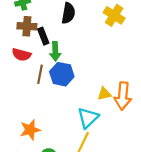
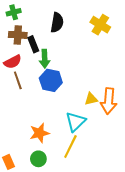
red semicircle: (21, 55) -> (13, 62), turned -42
brown line: (40, 74) -> (18, 80), moved, turned -30
orange star: (30, 130) -> (39, 133), moved

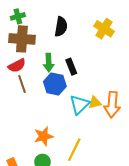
brown cross: (18, 35) -> (22, 39), size x1.4
black rectangle: (33, 44) -> (71, 67), moved
cyan triangle: (76, 122) -> (79, 105), moved

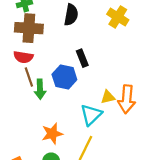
green arrow: (49, 63) -> (40, 89), moved
red semicircle: (17, 66) -> (23, 57), turned 36
cyan triangle: (79, 105) -> (91, 115), moved

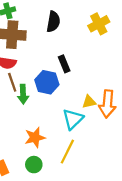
yellow cross: (118, 17) -> (99, 24), turned 30

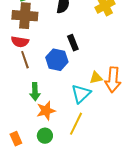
green arrow: (23, 94) -> (35, 92), moved

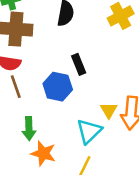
yellow triangle: (96, 78) -> (109, 110), turned -48
orange star: (46, 111) -> (43, 153), turned 30

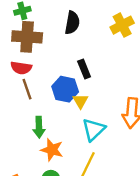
yellow triangle: (109, 110) -> (81, 101), moved

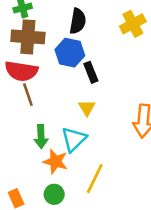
red semicircle: (21, 68) -> (21, 71), size x1.4
blue hexagon: (65, 89) -> (70, 53), moved
cyan triangle: (94, 130) -> (74, 139), moved

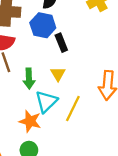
green arrow: (41, 137) -> (29, 78), moved
yellow line: (95, 179) -> (73, 109), moved

